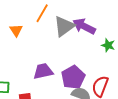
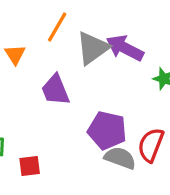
purple trapezoid: (43, 71) -> (55, 90), moved, turned -100
purple pentagon: (73, 77) -> (107, 130), turned -30

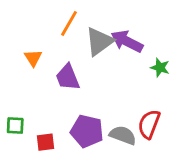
orange triangle: (15, 54) -> (33, 58), moved
purple pentagon: (107, 130) -> (87, 131), moved

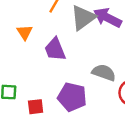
gray semicircle: (123, 135) -> (104, 73), moved

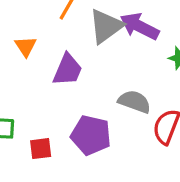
purple trapezoid: (55, 49) -> (67, 70), turned -135

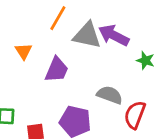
gray triangle: (106, 26) -> (87, 35), turned 48

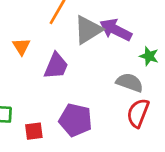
gray triangle: (87, 35) -> (88, 30), turned -44
gray semicircle: (110, 95) -> (130, 83), moved

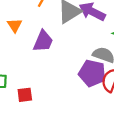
purple pentagon: (76, 120) -> (92, 73), moved

